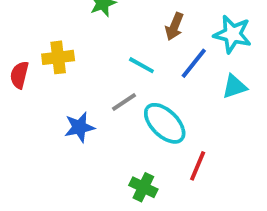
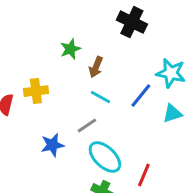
brown arrow: (174, 26) -> (96, 67), moved
cyan ellipse: (165, 123) -> (105, 157), moved

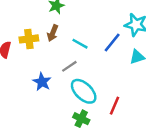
brown arrow: (96, 67) -> (53, 33), moved
blue star: (52, 145) -> (42, 82), turned -30

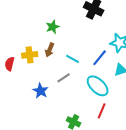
cyan ellipse: (84, 91) -> (98, 86), moved

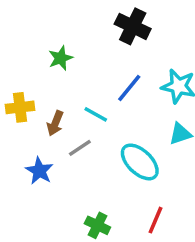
brown arrow: (50, 50) -> (55, 123), moved
blue line: (100, 58) -> (129, 88), moved
red line: (102, 111) -> (156, 220), moved

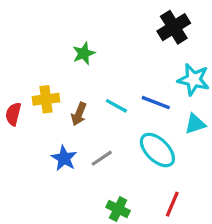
black cross: (133, 26) -> (174, 27), moved, turned 32
blue line: (129, 88) -> (156, 103), moved, turned 72
gray line: (80, 148) -> (102, 158), moved

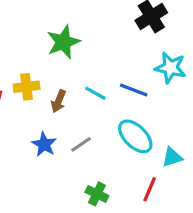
green star: (84, 53) -> (63, 42), size x1.5
cyan triangle: (195, 124) -> (172, 157), moved

